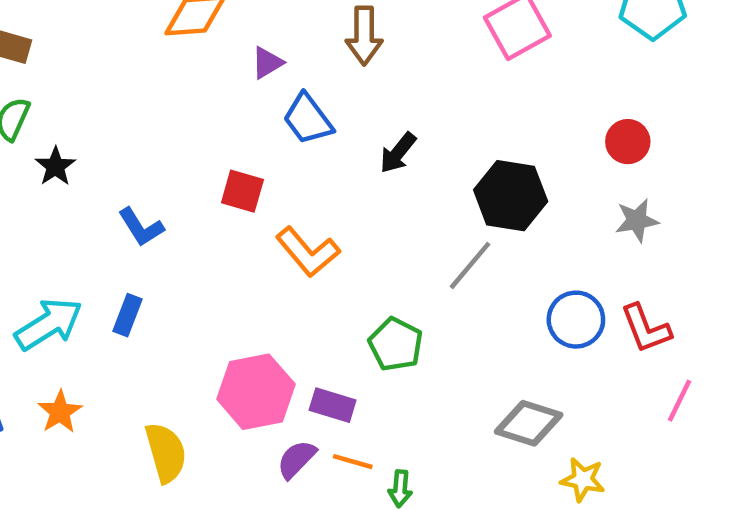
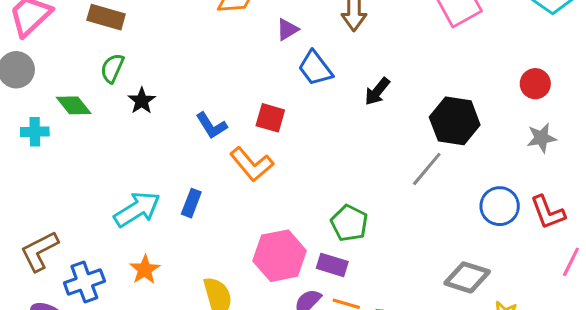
blue L-shape: (141, 227) -> (211, 126), moved
orange L-shape: (308, 252) -> (252, 164), moved
green pentagon: (396, 344) -> (349, 223), moved

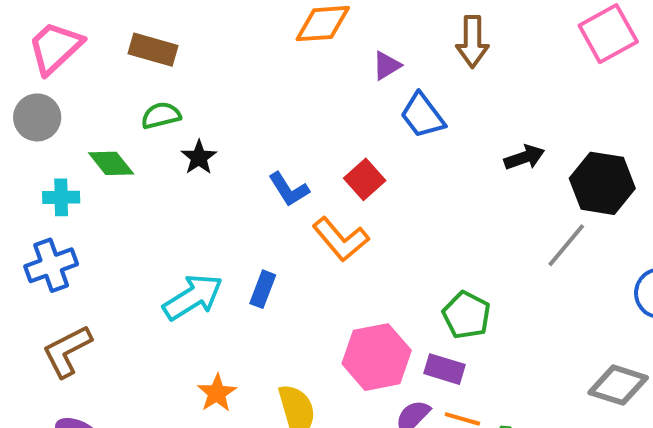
green semicircle: (112, 68) -> (161, 115), turned 52
black arrow: (377, 91) -> (524, 157), moved, turned -148
red square: (270, 118) -> (365, 179), turned 32
orange star: (145, 270) -> (217, 393), moved
blue cross: (84, 282) -> (51, 265), moved

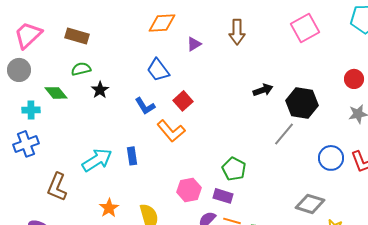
blue trapezoid: (423, 115) -> (158, 70), moved
blue rectangle: (263, 289) -> (132, 156), turned -30
brown L-shape: (67, 351) -> (57, 187), moved, turned -40
pink hexagon: (377, 357) -> (189, 190), size x0.7

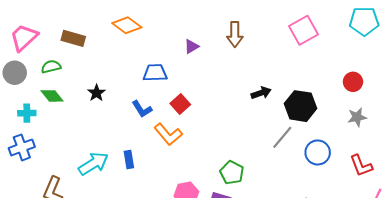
orange diamond: (162, 23) -> (127, 25), moved, turned 40
green semicircle: (81, 69) -> (51, 67), moved
blue trapezoid: (158, 70) -> (155, 73), turned 125
blue circle: (331, 158) -> (318, 152), moved

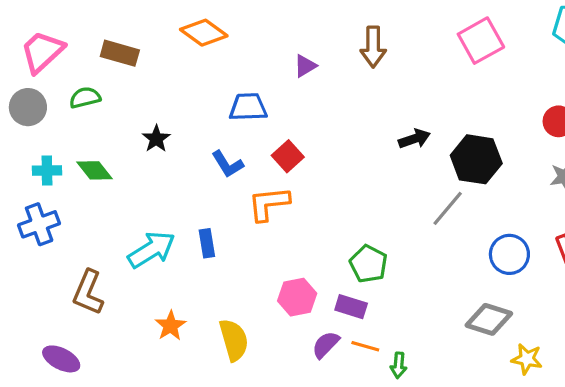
green diamond: (52, 96) -> (94, 170), moved
orange L-shape: (168, 134) -> (269, 204), turned 124
blue circle: (318, 152) -> (509, 254), moved

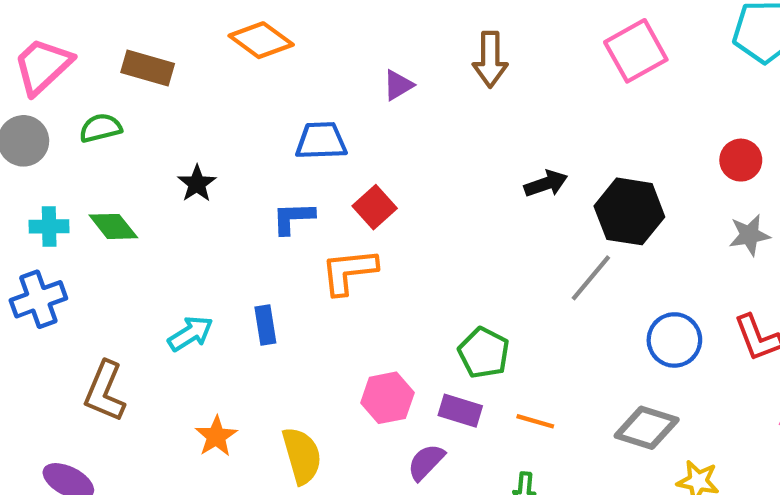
blue L-shape: (228, 164) -> (293, 218), turned 120
cyan arrow: (151, 250) -> (190, 334), size x0.7
orange line: (365, 346) -> (535, 421), moved

